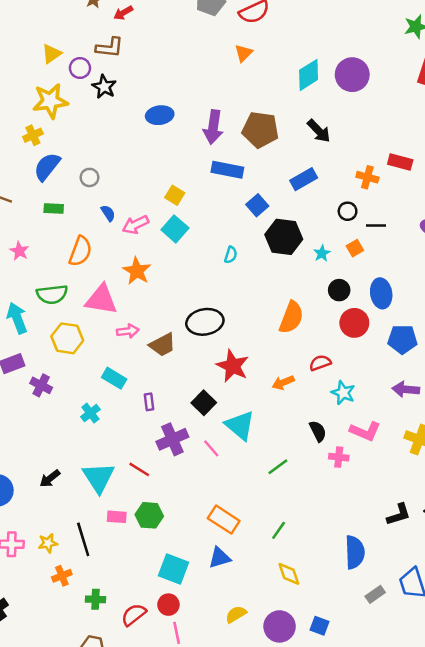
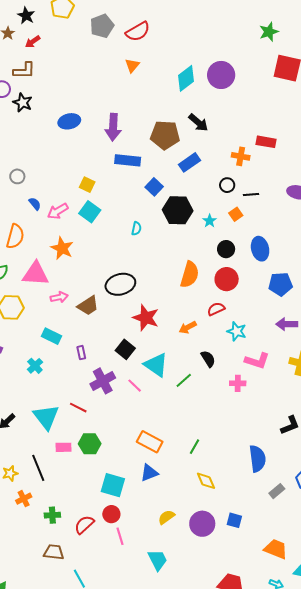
brown pentagon: (260, 130) -> (165, 135), moved
red circle: (354, 323) -> (227, 279), moved
black semicircle: (318, 431) -> (208, 359), moved
green line: (278, 467) -> (184, 380), moved

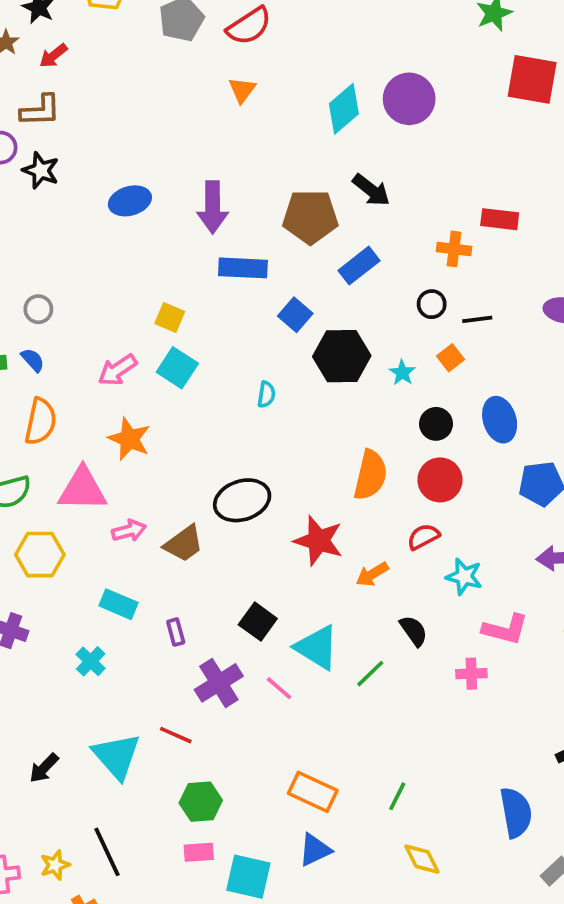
blue semicircle: (35, 204) -> (33, 360), moved
red star: (146, 318) -> (319, 541), moved
pink rectangle: (64, 447) -> (199, 852), moved

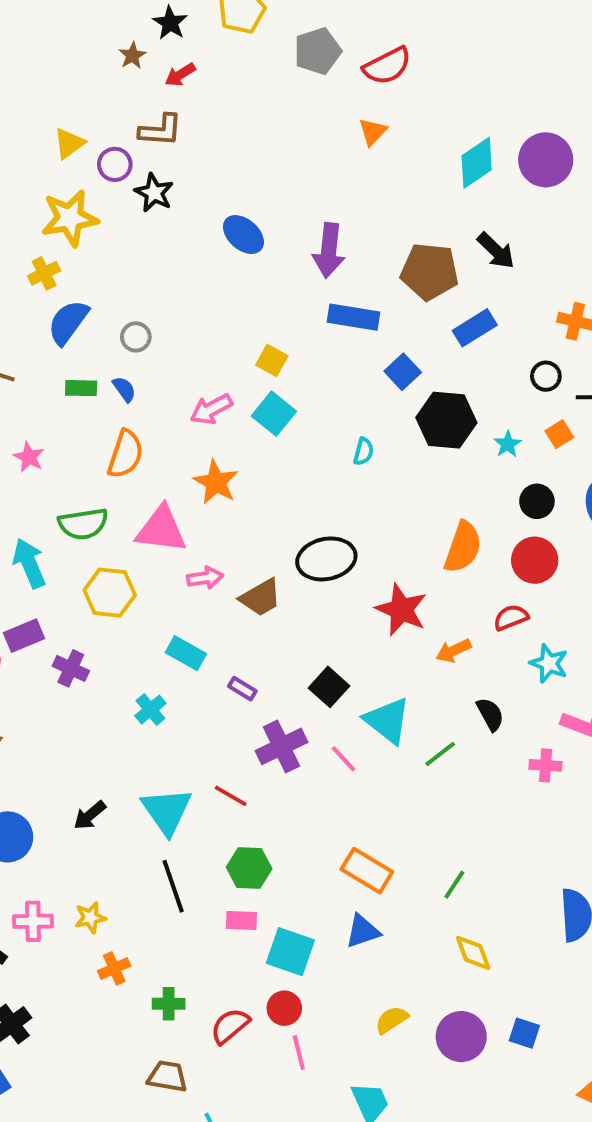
blue ellipse: (130, 201) -> (243, 235), turned 51
purple rectangle: (176, 632) -> (242, 689), turned -50
black line: (107, 852) -> (173, 886), moved

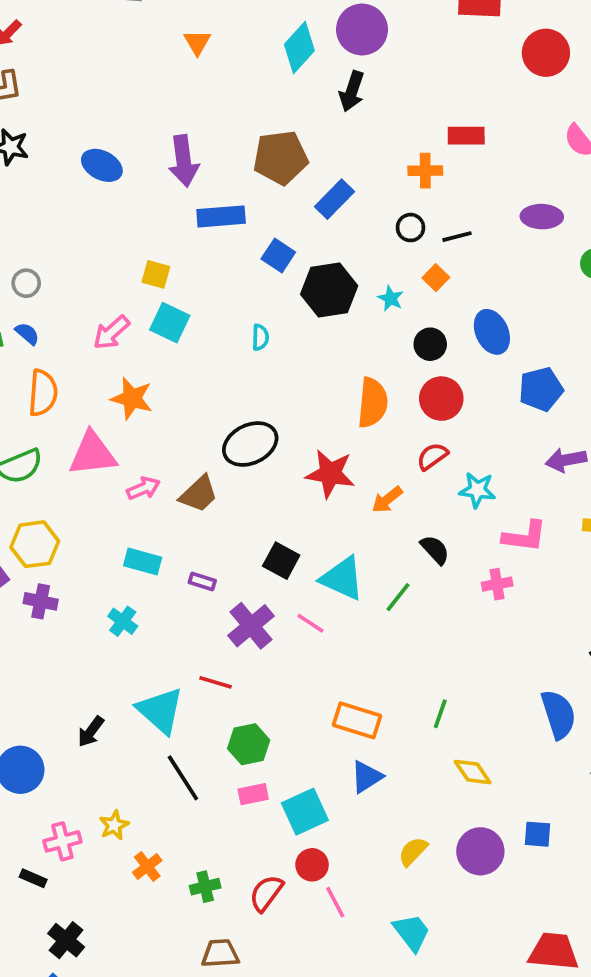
black arrow: (496, 251) -> (352, 91), moved, turned 78
yellow hexagon: (110, 593) -> (35, 544), moved
cyan square: (290, 952) -> (305, 812), turned -30

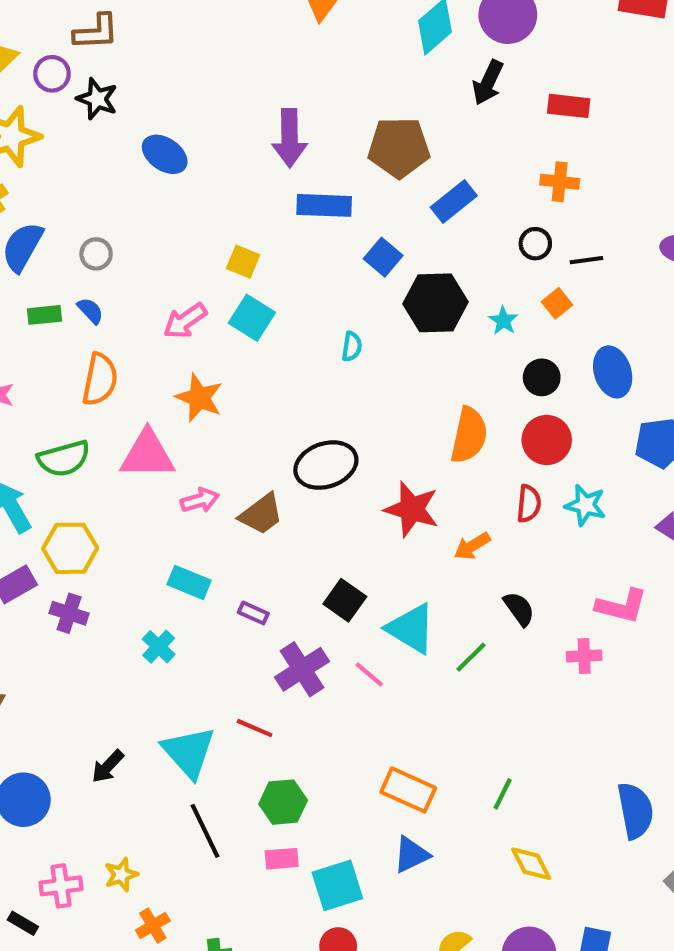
red rectangle: (466, 136) -> (569, 106), moved
blue ellipse: (102, 165) -> (165, 154), moved
red semicircle: (432, 456) -> (529, 504), turned 124
cyan star: (477, 490) -> (585, 505), moved

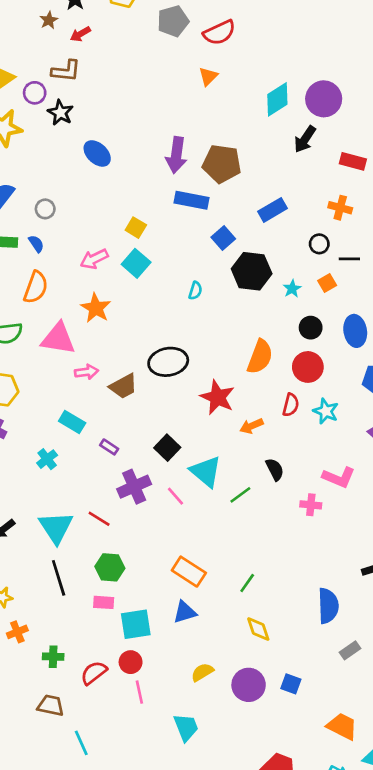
brown pentagon: (399, 147) -> (222, 164), moved

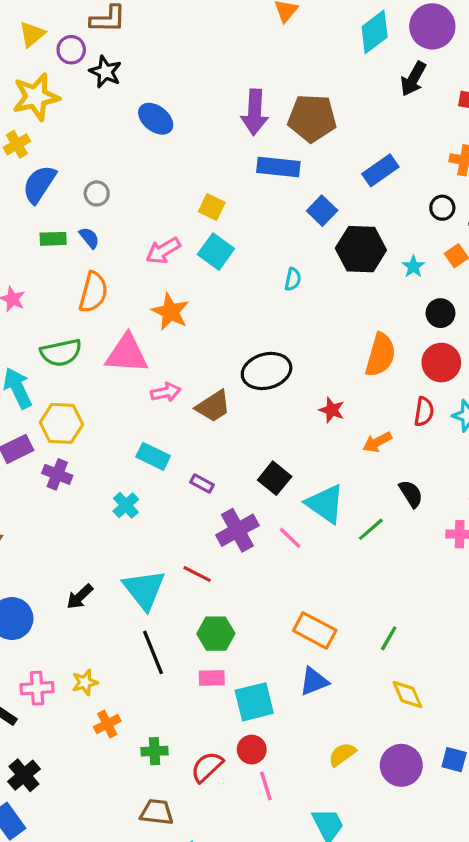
red star: (217, 397) -> (332, 410), size x0.6

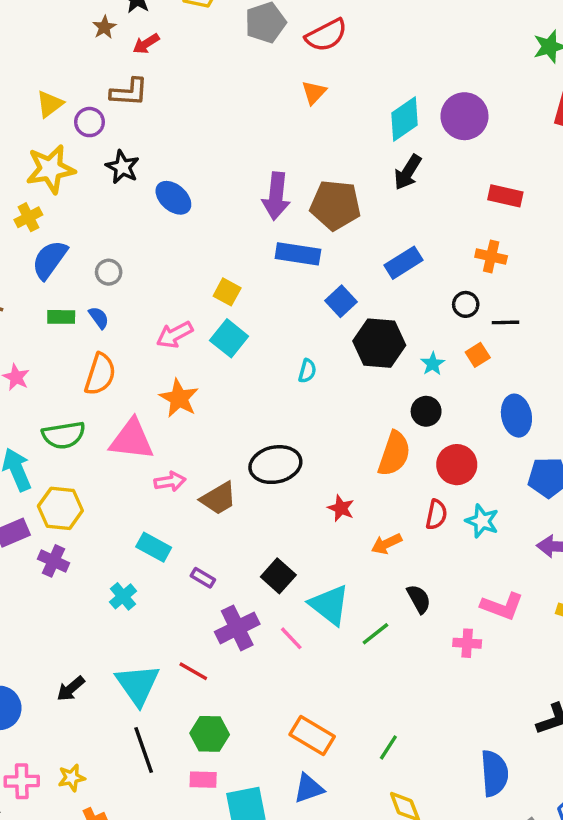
black star: (105, 72) -> (122, 167), moved
black arrow: (413, 79) -> (408, 172), moved
black circle: (440, 313) -> (426, 411), moved

